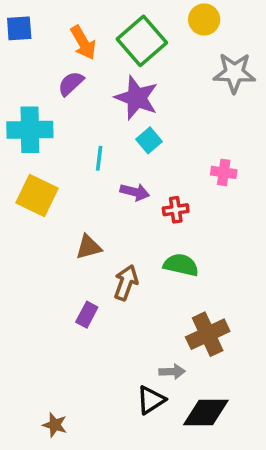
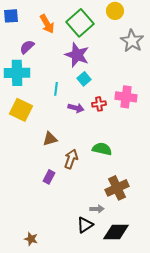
gray star: (234, 73) -> (132, 41), turned 30
purple semicircle: (71, 84) -> (27, 47), moved
pink cross: (224, 172) -> (126, 97), size x1.5
red cross: (176, 210) -> (99, 104), moved

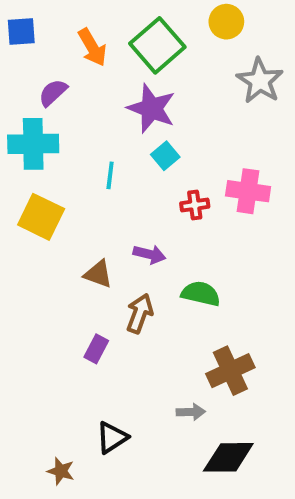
purple arrow: (76, 108) -> (149, 254), moved
brown triangle: (50, 139) -> (98, 274), turned 35
black triangle: (85, 225) -> (112, 438), moved

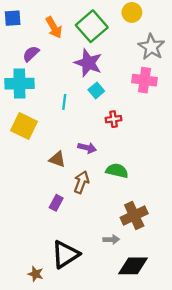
pink cross: (248, 191) -> (144, 80), moved
black triangle: (112, 438) -> (65, 254), size x1.5

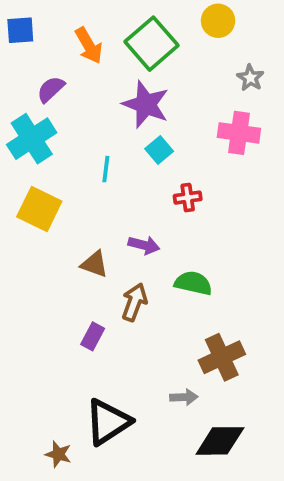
gray star: (151, 47) -> (250, 78), size x0.6
cyan cross: (19, 84) -> (32, 139), turned -32

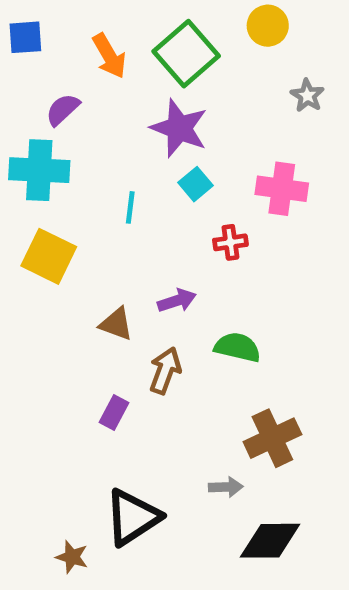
pink cross: (239, 133) -> (282, 189), moved
cyan cross: (32, 139) -> (39, 170), turned 36
purple arrow: (144, 245) -> (177, 301), turned -32

